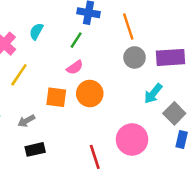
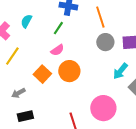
orange square: (56, 97) -> (42, 74), turned 36

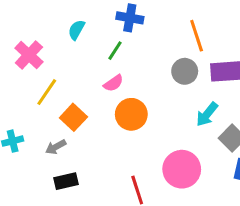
orange line: (100, 17) -> (197, 36), moved
cyan semicircle: (26, 21) -> (76, 30), moved
orange square: (42, 74) -> (73, 117), moved

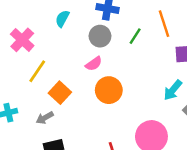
green line: (115, 51) -> (135, 36), moved
gray circle: (185, 71) -> (100, 36), moved

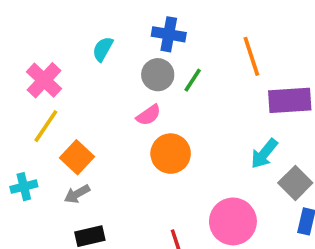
green line: (135, 36) -> (193, 80), moved
yellow line: (37, 71) -> (46, 126), moved
orange square: (60, 93) -> (77, 157), moved

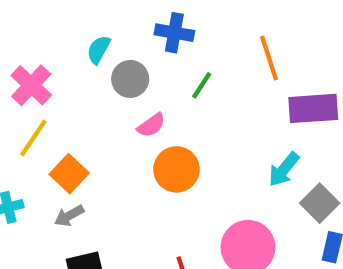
gray circle: (158, 75) -> (130, 79), moved

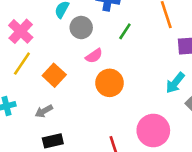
orange square: (69, 174) -> (54, 75), moved

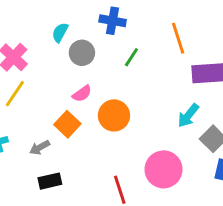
pink semicircle: (94, 56) -> (82, 94), moved
orange square: (54, 75) -> (67, 124), moved

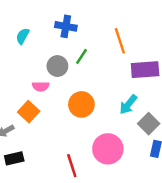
gray circle: (82, 53) -> (57, 66), moved
pink semicircle: (82, 94) -> (41, 86), turned 35
orange circle: (114, 115) -> (81, 104), moved

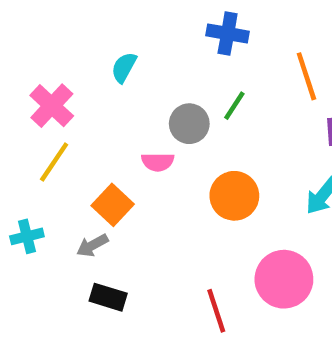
blue cross: (66, 26) -> (228, 34), moved
orange square: (29, 112) -> (113, 205), moved
black rectangle: (14, 158) -> (108, 297), turned 30

